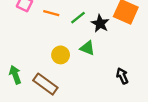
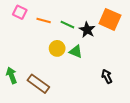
green line: (78, 18) -> (67, 25), turned 64
yellow circle: (61, 55) -> (57, 48), moved

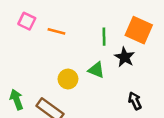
green line: (67, 25) -> (104, 37), moved, turned 64
black star: (87, 30) -> (125, 57), moved
yellow circle: (57, 48) -> (68, 79), moved

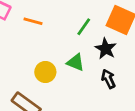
green line: (104, 37) -> (84, 27), turned 36
black arrow: (135, 101) -> (108, 79), moved

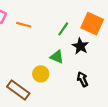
yellow circle: (45, 72) -> (41, 74), moved
black arrow: (108, 79) -> (82, 79), moved

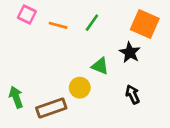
green line: (63, 29) -> (92, 23), moved
brown rectangle: (18, 90) -> (51, 108), turned -55

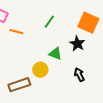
orange line: (58, 25) -> (16, 32), moved

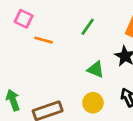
yellow circle: (40, 70) -> (93, 103), moved

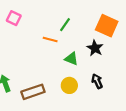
orange line: (44, 40) -> (50, 40), moved

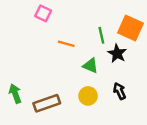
pink square: (14, 18) -> (43, 13), moved
green line: (65, 25) -> (101, 35), moved, turned -48

